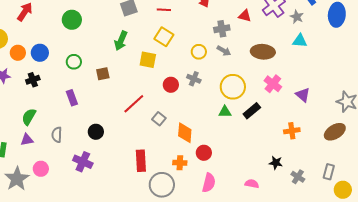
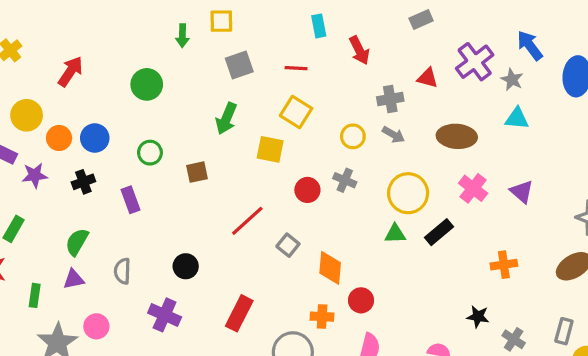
purple triangle: (303, 95) -> (522, 192), moved
purple rectangle: (72, 98) -> (130, 200), moved
red rectangle: (141, 161) -> (239, 313), moved, turned 30

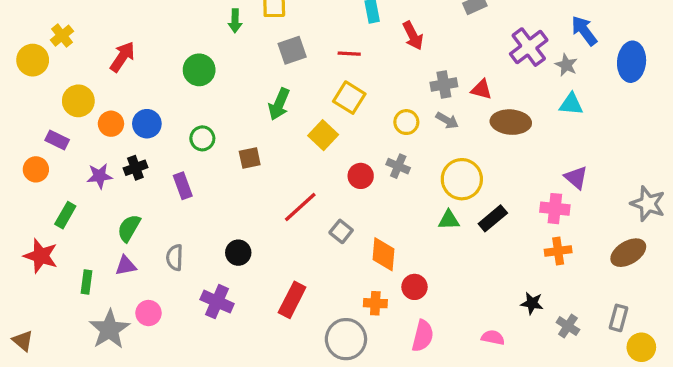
red triangle: (428, 78) -> (481, 89), moved
yellow square: (270, 149) -> (323, 135), turned 32
purple star: (35, 175) -> (100, 176), moved
pink cross: (473, 188) -> (555, 209), moved, turned -32

